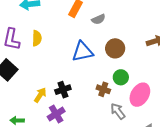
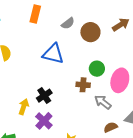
gray semicircle: (98, 19) -> (68, 23), moved
brown circle: (115, 48) -> (90, 32), moved
blue triangle: (83, 52) -> (53, 54), turned 40

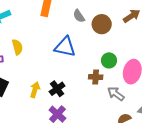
gray semicircle: (68, 23) -> (79, 16), turned 96
yellow arrow: (24, 107) -> (35, 90), moved

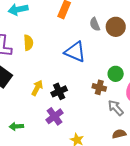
brown circle: (102, 24) -> (116, 27), moved

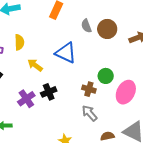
yellow arrow: (37, 88) -> (35, 65), moved, turned -84
gray arrow: (116, 108) -> (90, 113), moved
purple cross: (55, 116) -> (26, 99), moved

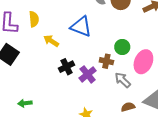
purple cross: (26, 99) -> (88, 74), moved
gray arrow: (90, 113) -> (123, 80), moved

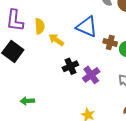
yellow semicircle: (34, 19) -> (40, 26), moved
brown cross: (106, 61) -> (110, 42), moved

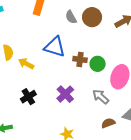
black cross: (70, 66) -> (28, 97), moved

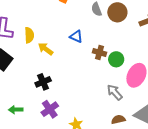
blue triangle: (55, 47) -> (76, 36), size x0.6
purple cross: (65, 94) -> (50, 109), moved

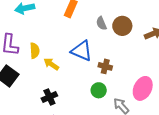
blue triangle: (76, 36) -> (82, 51), size x1.6
green circle: (116, 59) -> (99, 90), moved

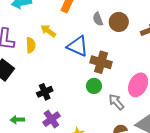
yellow arrow: (51, 64) -> (48, 31), moved
brown cross: (105, 66) -> (101, 62), size x1.5

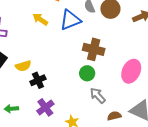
yellow semicircle: (31, 45) -> (23, 66), moved, turned 77
blue triangle: (78, 46) -> (70, 20), moved, turned -45
gray arrow: (116, 102) -> (98, 96), moved

